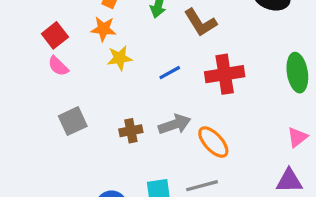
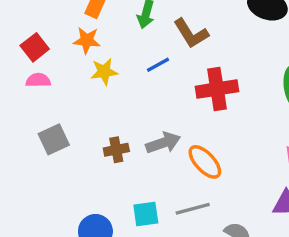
pink semicircle: (58, 66) -> (38, 80), turned 135
blue line: (170, 73) -> (158, 65), moved

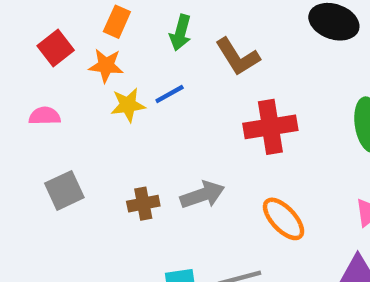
red square: (35, 47) -> (56, 48), moved
blue line: (158, 65) -> (170, 94), moved
orange ellipse: (205, 162) -> (284, 219), moved

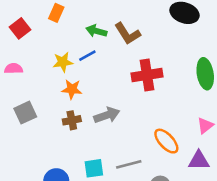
green arrow: (181, 33) -> (96, 31), moved, turned 90
orange star: (106, 66) -> (72, 89), moved
orange ellipse: (284, 219) -> (166, 141), moved

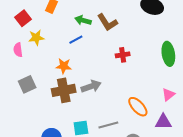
yellow star: (63, 62) -> (36, 38), moved
pink semicircle: (14, 69) -> (18, 50), turned -96
red cross: (147, 75) -> (123, 55), size x0.6
brown cross: (72, 120) -> (64, 90), size x1.6

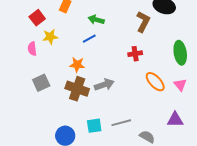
brown L-shape: (107, 22) -> (143, 22), moved, turned -120
brown cross: (64, 90) -> (77, 89), turned 30
pink triangle: (168, 94) -> (180, 85), moved, turned -32
orange ellipse: (138, 107) -> (155, 82), moved

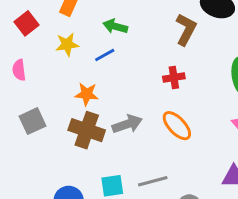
yellow star: (50, 37) -> (67, 44), moved
orange ellipse: (155, 82) -> (177, 126), moved

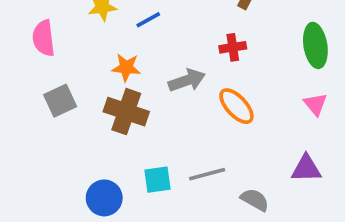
pink semicircle: (19, 70) -> (44, 38), size x1.4
gray arrow: (127, 124) -> (187, 80), moved

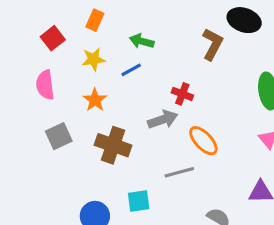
red cross: (233, 47) -> (182, 94), moved, turned 30
orange star: (126, 68) -> (95, 100), moved, turned 30
gray line: (207, 174) -> (179, 172), moved

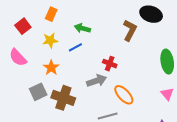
pink semicircle: (45, 85) -> (18, 57), turned -36
gray square: (59, 136) -> (38, 92), moved

